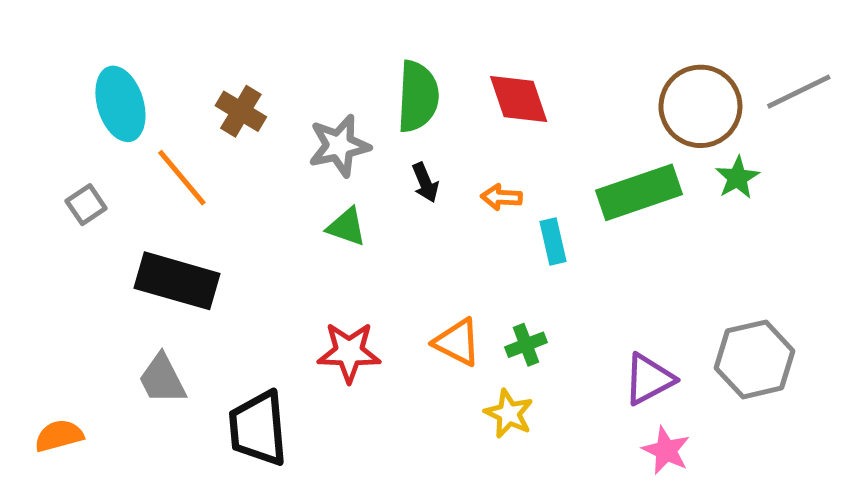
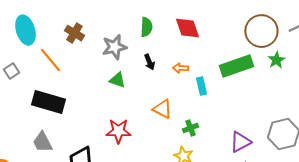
green semicircle: (418, 97) -> (146, 27), size x0.7
orange triangle: (457, 342) -> (162, 109), moved

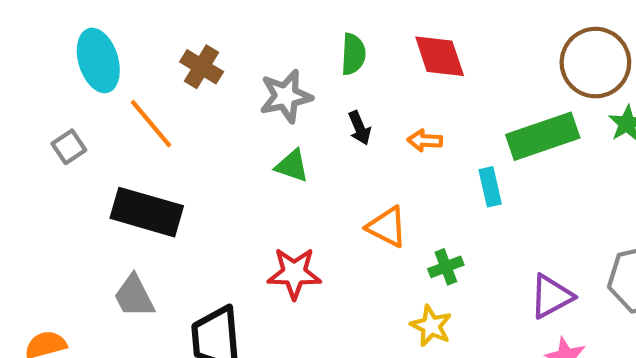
cyan rectangle: (201, 86) -> (490, 187), moved

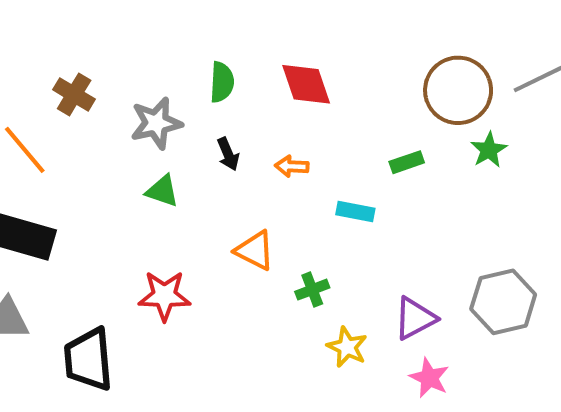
green rectangle: (543, 136) -> (407, 162), size x0.5
cyan rectangle: (490, 187) -> (355, 212), turned -66
yellow star: (431, 326) -> (347, 347), moved

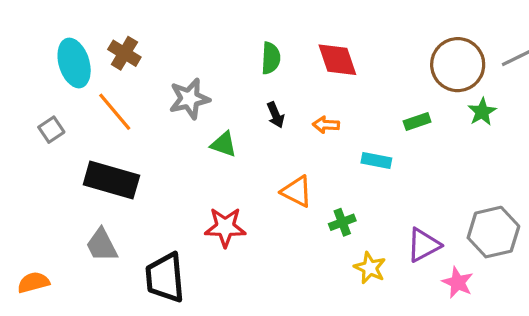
brown cross: (74, 94) -> (124, 53), moved
gray star: (156, 123) -> (189, 99), moved
pink star: (429, 378) -> (458, 282), moved

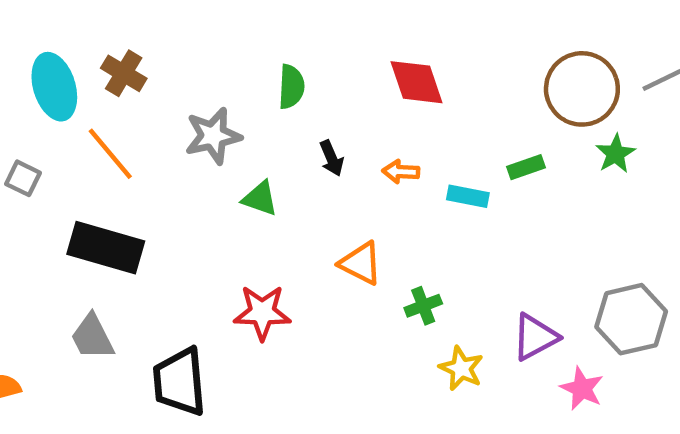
green semicircle: (271, 58) -> (291, 87), moved
gray square: (51, 130) -> (23, 178), turned -30
cyan rectangle: (376, 161) -> (468, 196), moved

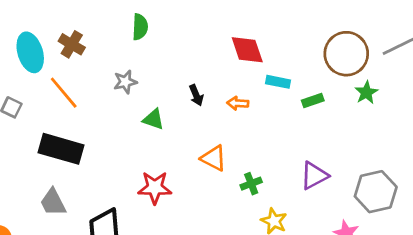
green semicircle: (291, 87) -> (140, 27), moved
gray star: (213, 136) -> (125, 82), size x0.7
cyan rectangle: (468, 196) -> (278, 82), moved
purple triangle: (535, 337) -> (314, 176), moved

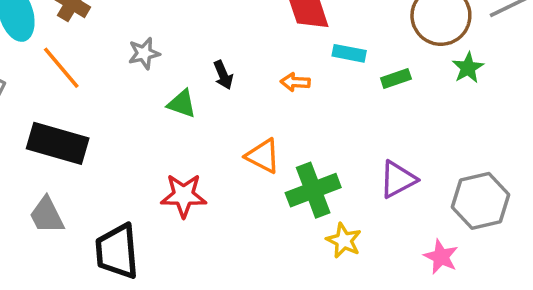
black arrow: (196, 95) -> (223, 75), moved
green cross: (251, 184) -> (313, 190), size x1.8

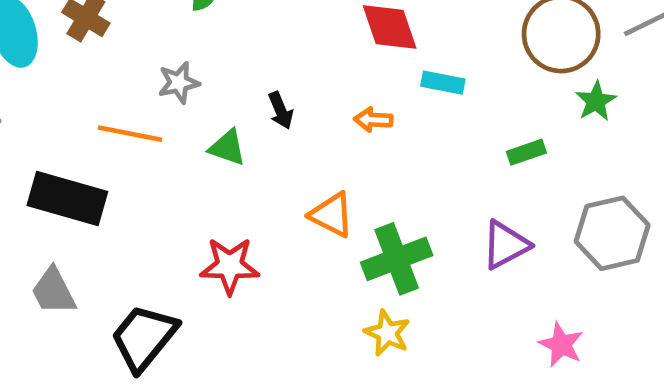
orange line: (61, 68) -> (130, 134), moved, turned -39
green rectangle: (396, 79) -> (526, 152), moved
gray hexagon: (481, 201) -> (612, 233), moved
yellow star: (344, 241) -> (387, 333), moved
black trapezoid: (117, 251) -> (144, 338), turned 44

